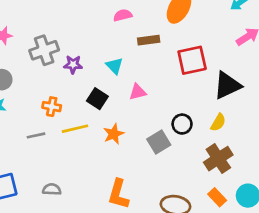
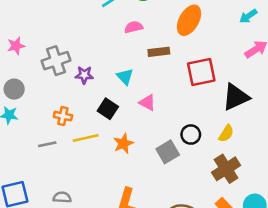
pink triangle: (138, 92) -> (147, 103), turned 42

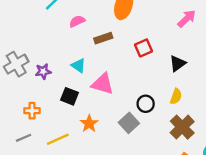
red square: (201, 72) -> (143, 48), size x0.7
black triangle: (236, 97) -> (178, 63), size x0.7
pink triangle: (147, 103) -> (103, 84), size x1.5
yellow line: (86, 138) -> (58, 139), moved

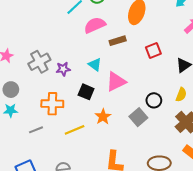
pink semicircle: (77, 21) -> (95, 25), size x1.5
pink triangle: (103, 84) -> (116, 82), turned -45
orange cross: (32, 111) -> (52, 104), size x1.5
gray line: (24, 138) -> (36, 130), moved

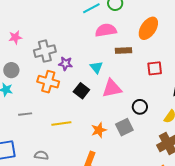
black circle: (154, 100) -> (140, 107), moved
orange cross: (52, 104) -> (48, 82), moved
orange star: (103, 117) -> (99, 130), moved

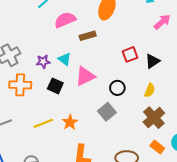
purple star: (66, 64) -> (43, 62), moved
red square: (155, 68) -> (130, 54), moved
orange star: (99, 130) -> (70, 122), moved

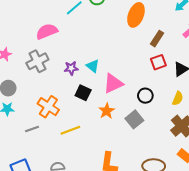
pink semicircle: (65, 20) -> (47, 31), moved
brown rectangle: (88, 36) -> (157, 39), moved, turned -42
orange cross: (20, 85) -> (48, 107), moved, turned 30
orange star: (70, 122) -> (107, 111), moved

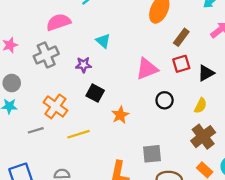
cyan triangle: (93, 66) -> (103, 41), moved
pink triangle: (113, 83) -> (147, 69), moved
gray square: (134, 119) -> (152, 154), moved, turned 30

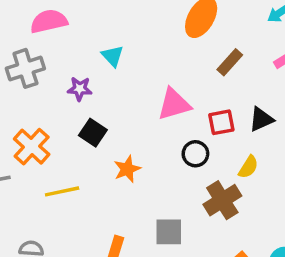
red square: (181, 64) -> (221, 122), moved
brown cross: (203, 137) -> (222, 200), moved

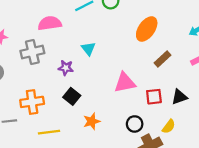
orange cross: (32, 147) -> (32, 102), turned 35
black circle: (195, 154) -> (135, 124), moved

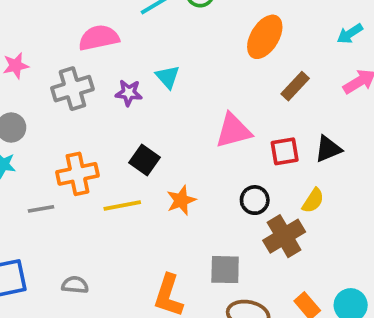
purple star: (66, 68) -> (129, 93), moved
yellow line: (49, 132) -> (122, 205), moved

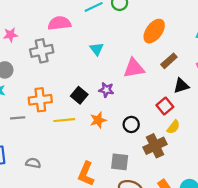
purple star: (129, 93) -> (106, 90), moved
pink triangle: (233, 131) -> (134, 68), moved
black triangle: (328, 149) -> (181, 86), moved
red square: (285, 151) -> (165, 106), moved, turned -35
black circle: (255, 200) -> (131, 124), moved

